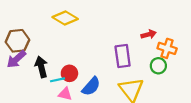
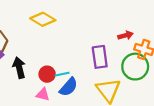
green circle: (158, 66) -> (135, 67), size x1.6
cyan line: (58, 80) -> (62, 74), moved

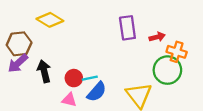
yellow diamond: (43, 19) -> (50, 20), moved
purple rectangle: (100, 57) -> (127, 28), moved

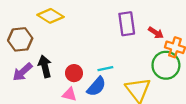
red arrow: (157, 37) -> (156, 33), turned 48
purple arrow: (18, 63) -> (22, 72), moved
cyan line: (90, 78) -> (105, 69), moved

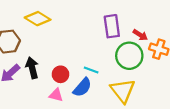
green circle: (166, 65) -> (129, 56), moved
cyan line: (105, 69) -> (91, 70), turned 32

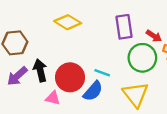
yellow diamond: (38, 19) -> (68, 22), moved
red circle: (60, 74) -> (70, 77), size x1.6
pink triangle: (56, 95) -> (53, 98), moved

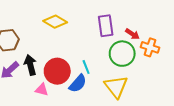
cyan line: (102, 73) -> (86, 67), turned 48

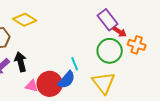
yellow diamond: (55, 22) -> (25, 20), moved
purple rectangle: (106, 26) -> (108, 20), moved, turned -30
red circle: (57, 71) -> (50, 84), moved

